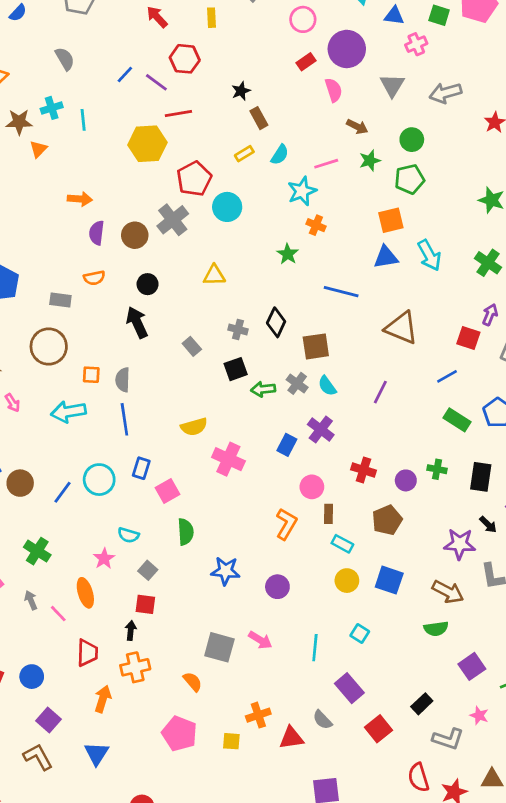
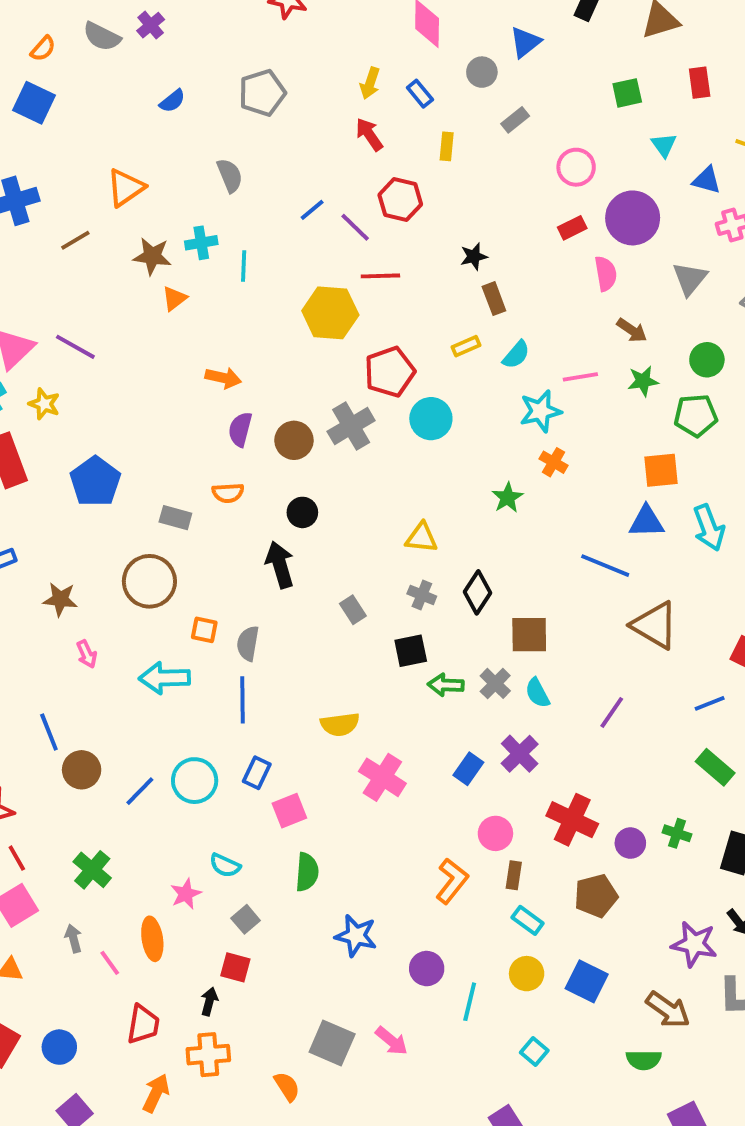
yellow triangle: (214, 275) -> (421, 538), moved
blue line: (341, 292) -> (605, 566), moved
red cross: (363, 470) -> (572, 820), size x1.4
cyan line: (315, 648) -> (470, 1002), moved

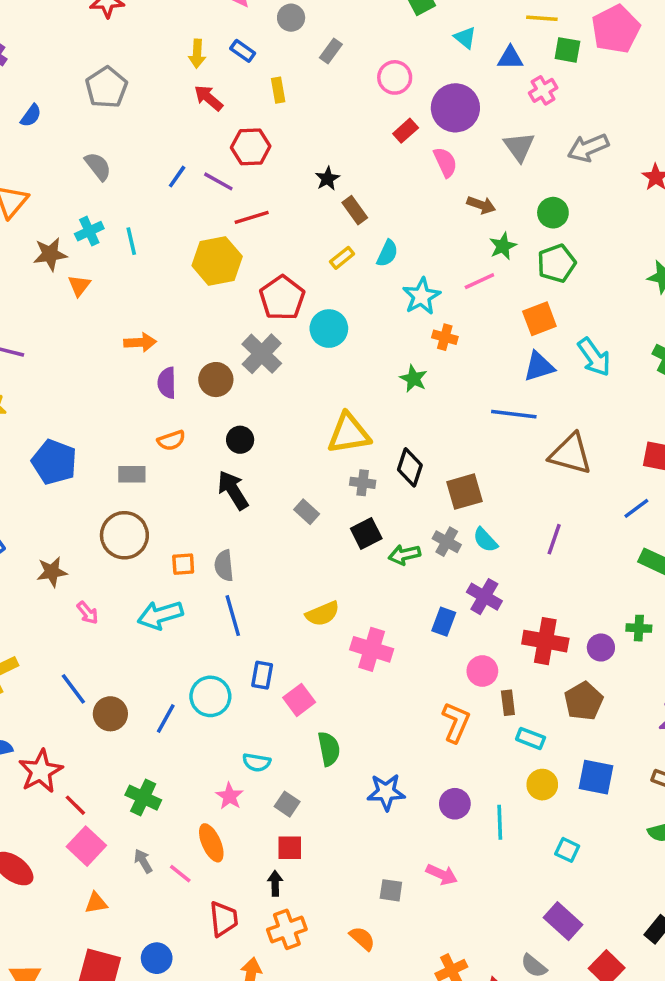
pink line: (580, 377) -> (479, 281), moved
yellow triangle: (421, 538) -> (349, 433), size x1.5
gray square: (332, 1043) -> (391, 890), size x0.6

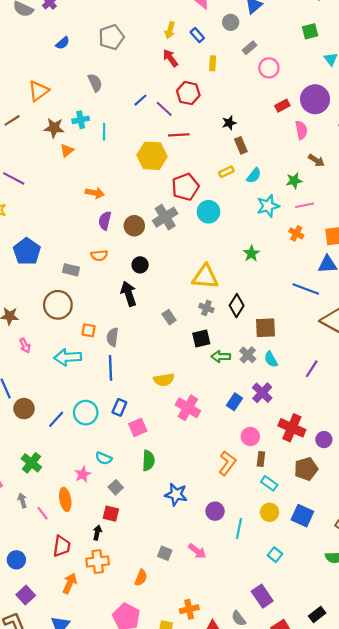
pink circle: (395, 77) -> (269, 68), moved
green star: (503, 246) -> (294, 181), moved
orange cross: (445, 337) -> (296, 233), moved
orange semicircle: (362, 938) -> (141, 578), turned 56

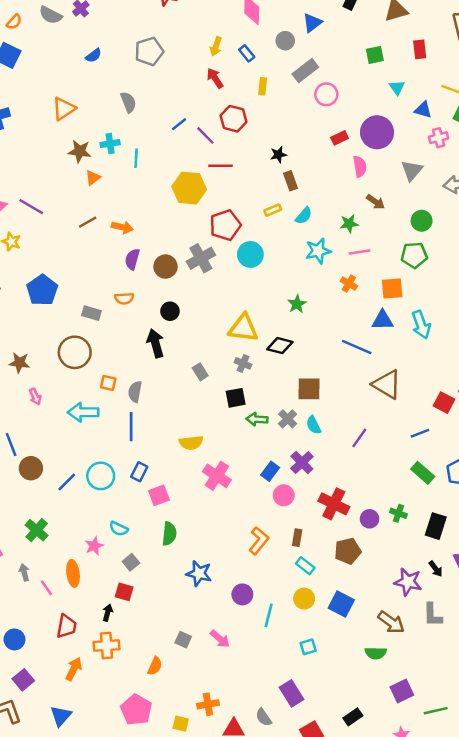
gray rectangle: (250, 48) -> (305, 71), size x1.5
brown line: (12, 120) -> (88, 222), moved
black diamond: (237, 306) -> (280, 346), moved, turned 70
pink circle: (250, 436) -> (284, 495), moved
cyan square: (275, 555) -> (308, 647), turned 32

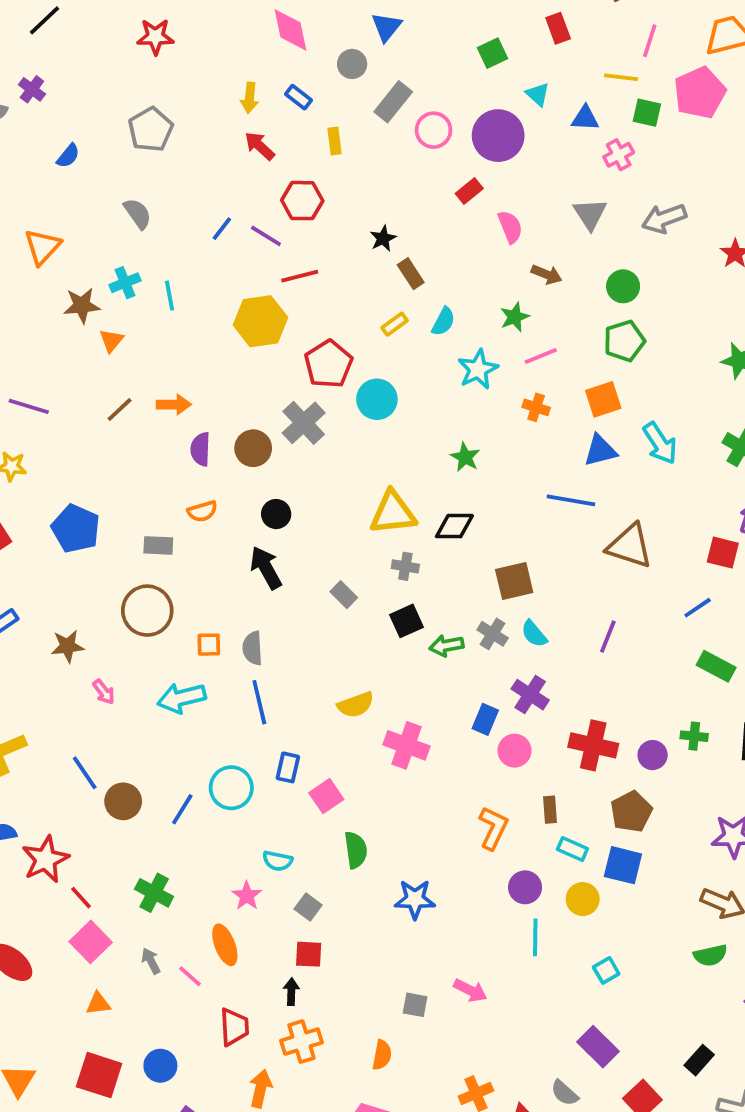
purple circle: (377, 132) -> (498, 136), moved
purple circle: (242, 594) -> (525, 887), moved
blue square: (341, 604) -> (623, 865), moved

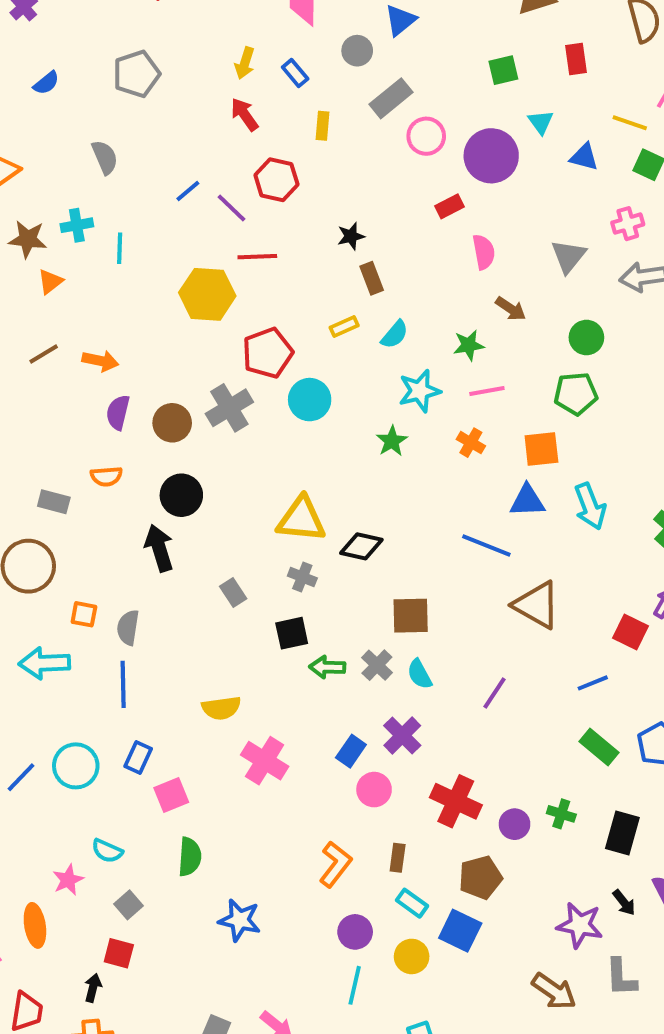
pink cross: (619, 155) -> (628, 224), moved
green star: (465, 457) -> (392, 441), moved
black circle: (276, 514) -> (181, 495), size x1.4

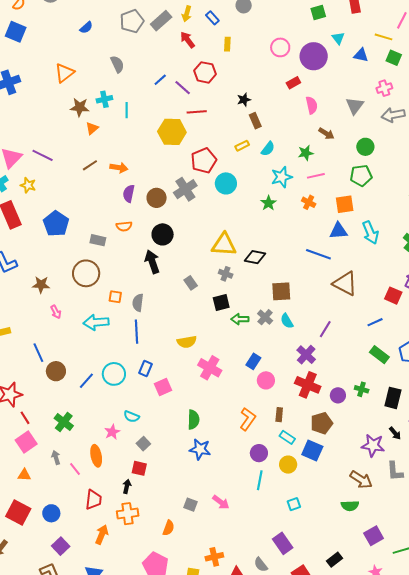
gray rectangle: (391, 98) -> (161, 21), moved
purple cross: (402, 735) -> (306, 355), moved
green semicircle: (190, 857) -> (193, 420), moved

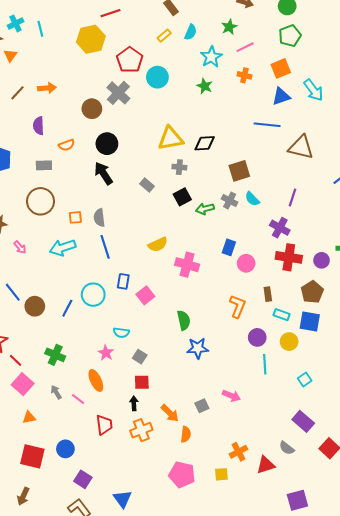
purple semicircle: (129, 194) -> (39, 126), moved
gray square: (190, 505) -> (202, 406), turned -32
orange arrow: (102, 534) -> (170, 413), moved, turned 126

